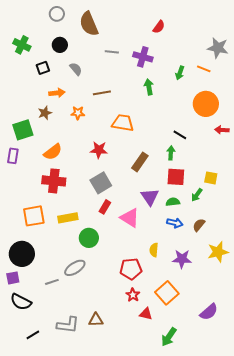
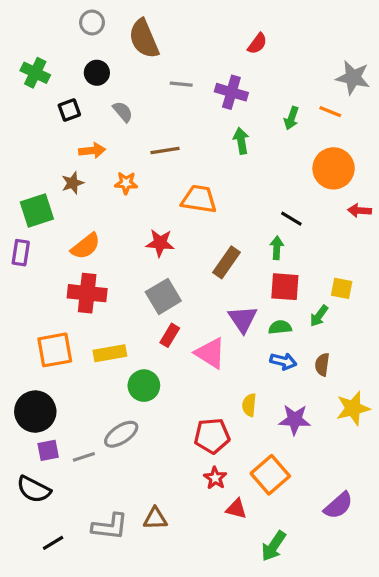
brown semicircle: (199, 225) -> (322, 365), turned -32
purple square: (13, 278) -> (48, 450), moved

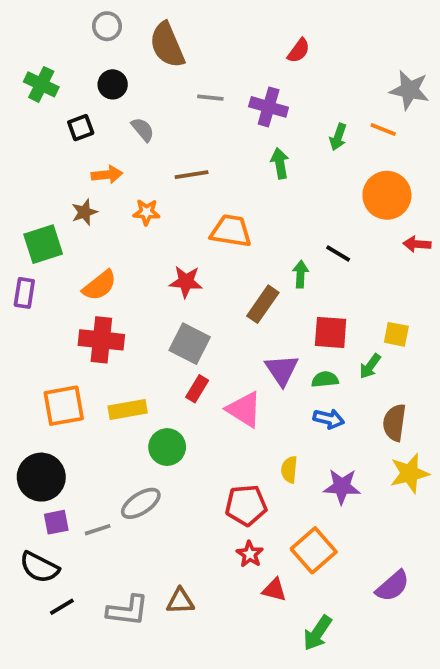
green arrow: (277, 248) -> (301, 274), moved
gray square: (163, 296) -> (190, 344), turned -32
brown semicircle: (322, 365) -> (394, 423), moved, size x1.4
black line: (53, 543) -> (62, 607), moved

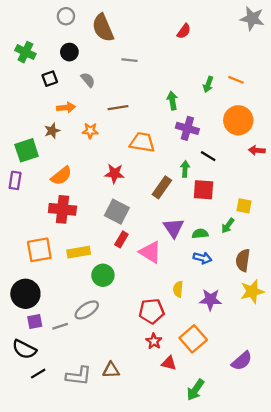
gray star: (409, 90) -> (252, 19), moved
purple cross: (269, 107) -> (187, 128), moved
red square: (331, 332) -> (204, 190), moved

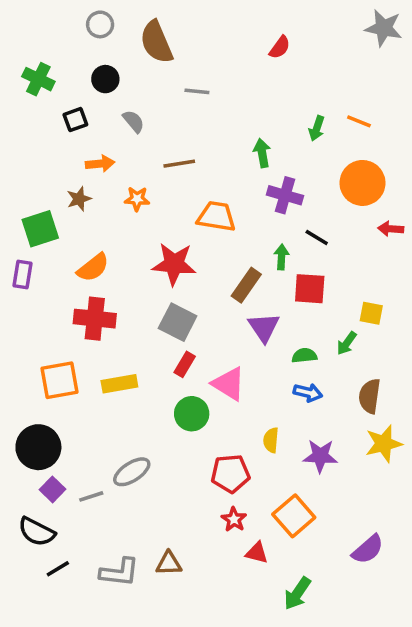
red star: (115, 173) -> (174, 264), size x1.4
purple triangle: (173, 228) -> (264, 327), moved
green circle: (103, 275) -> (192, 414), moved
purple square: (35, 322) -> (53, 489), turned -35

